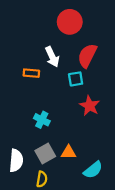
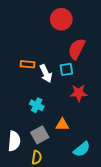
white arrow: (52, 57) -> (46, 74), moved
red star: (90, 106) -> (79, 93), turned -30
orange triangle: (69, 152) -> (62, 125), moved

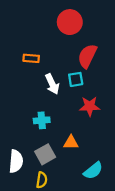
orange rectangle: (27, 64) -> (31, 58), moved
cyan cross: (37, 105) -> (42, 120), turned -32

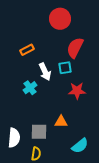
orange rectangle: (31, 58) -> (27, 50), turned -32
cyan cross: (42, 120) -> (30, 88), moved, turned -32
gray square: (45, 154) -> (39, 132), turned 30

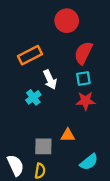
orange rectangle: (27, 50) -> (30, 55), size x1.5
cyan square: (65, 68) -> (83, 79), moved
white semicircle: (14, 138) -> (16, 165), moved, turned -30

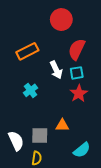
white arrow: (50, 80) -> (56, 70), moved
red star: (86, 101) -> (79, 93), turned -30
white semicircle: (16, 165) -> (16, 141), moved

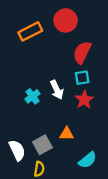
orange rectangle: (27, 51) -> (30, 31), moved
white arrow: (56, 70) -> (57, 90), moved
gray square: (40, 136) -> (42, 145), turned -30

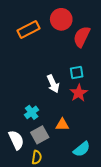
red semicircle: (82, 52) -> (82, 37), moved
cyan cross: (33, 96) -> (32, 112), moved

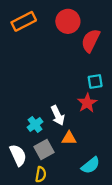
orange rectangle: (29, 30) -> (24, 21), moved
cyan square: (77, 72) -> (95, 81), moved
white arrow: (53, 84) -> (58, 115), moved

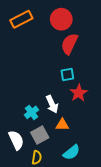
red semicircle: (91, 41) -> (69, 44), moved
cyan square: (95, 81) -> (67, 75), moved
cyan semicircle: (91, 165) -> (71, 152), moved

